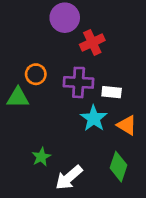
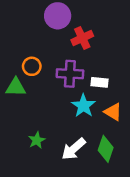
white arrow: (69, 178) -> (74, 149), moved

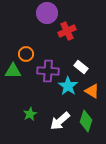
purple cross: (70, 74) -> (48, 71), moved
white rectangle: (99, 82) -> (81, 67), turned 32

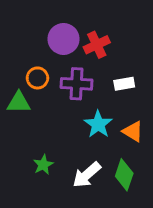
purple circle: (47, 13) -> (63, 39), moved
white rectangle: (81, 67) -> (124, 84), moved, turned -48
purple cross: (48, 71) -> (76, 84), moved

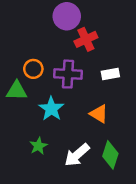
purple circle: (63, 39) -> (67, 16), moved
cyan star: (98, 124) -> (51, 109), moved
orange triangle: (133, 131) -> (99, 114), moved

